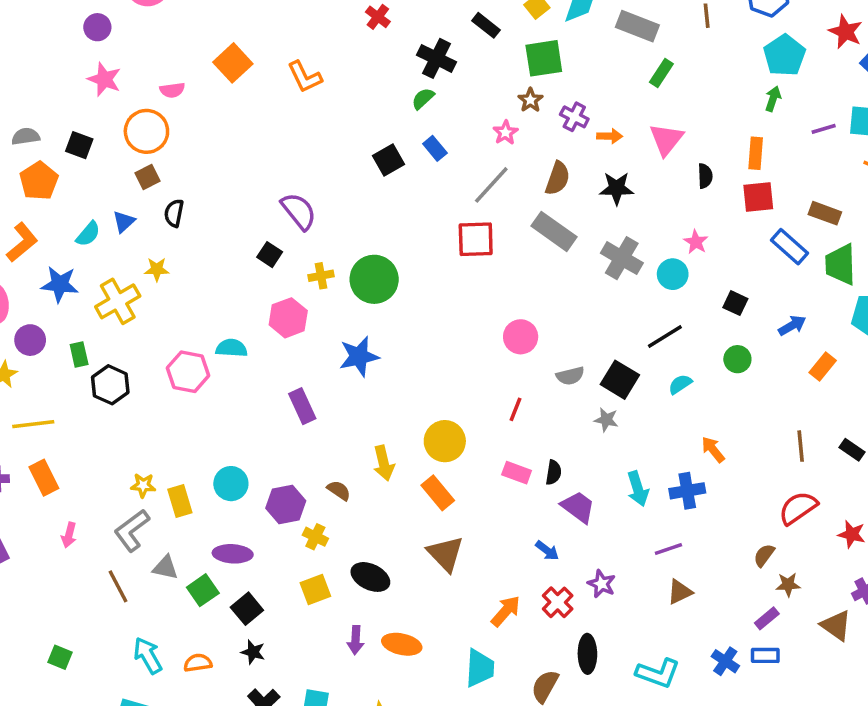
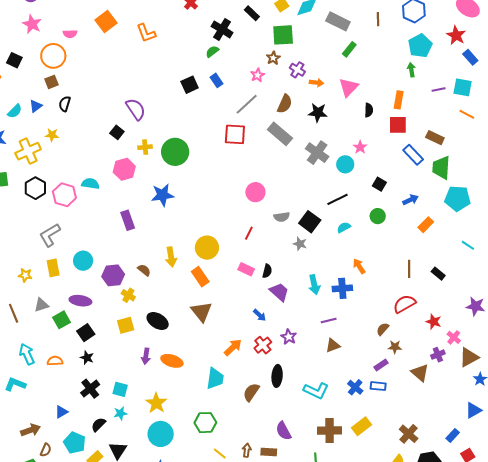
green arrow: (773, 99) -> (411, 70), turned -32
black hexagon: (110, 385) -> (35, 188), moved
yellow star: (143, 485) -> (25, 275), moved
gray L-shape: (132, 530) -> (50, 235), moved
gray triangle: (165, 568) -> (41, 305), turned -35

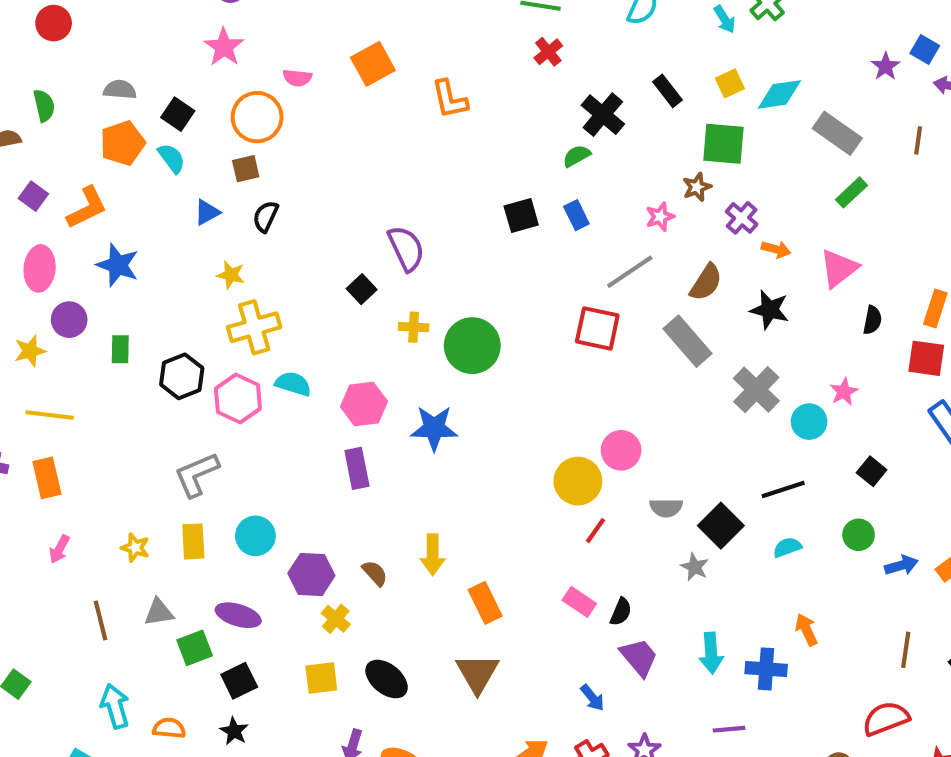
cyan semicircle: (15, 111) -> (172, 158), moved, turned -91
yellow cross: (28, 151) -> (254, 327), moved
pink hexagon: (124, 169) -> (364, 404), moved
blue arrow: (411, 200) -> (901, 565), moved
yellow circle: (207, 248) -> (578, 481), moved

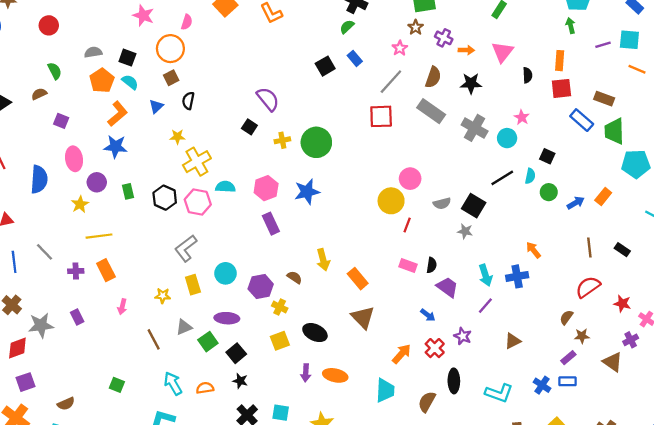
pink semicircle: (297, 78) -> (187, 22), turned -64
orange L-shape: (87, 208) -> (118, 114), moved
cyan semicircle: (787, 547) -> (530, 176), moved, turned 136
purple line: (729, 729) -> (485, 306), moved, turned -30

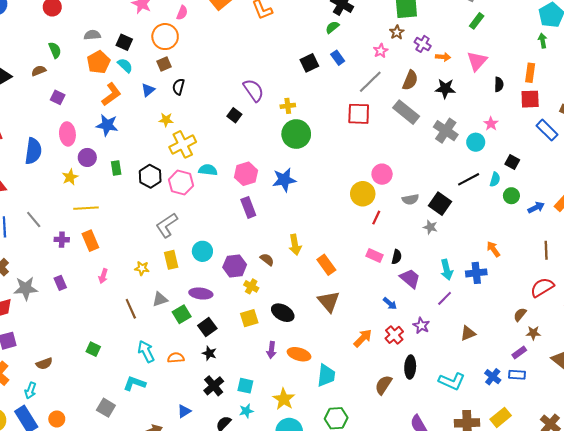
yellow cross: (282, 140) -> (288, 106), moved
cyan trapezoid: (385, 390) -> (326, 375), moved

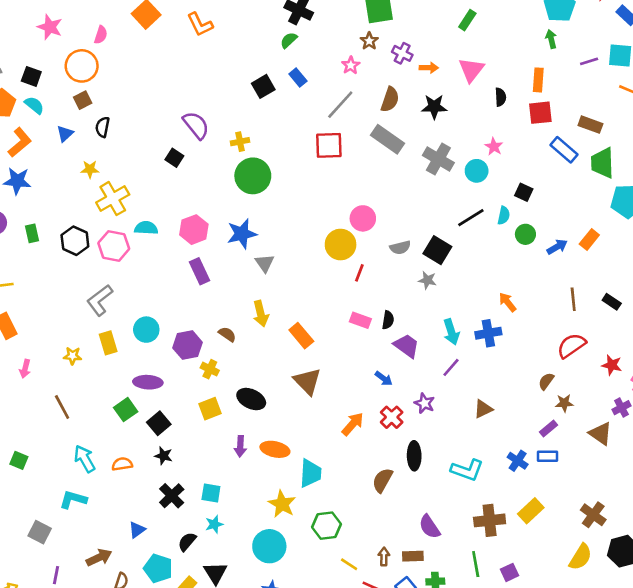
gray triangle: (160, 299) -> (265, 263), moved, turned -42
yellow star: (284, 399) -> (282, 504), moved

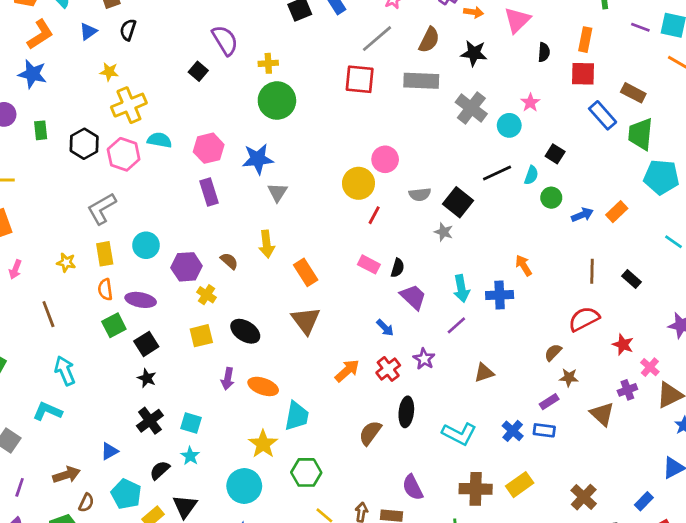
purple line: (589, 61) -> (640, 27), turned 30
gray rectangle: (388, 139) -> (421, 81), turned -40
orange semicircle: (122, 464) -> (105, 289), moved, turned -96
cyan star: (214, 524) -> (190, 456), turned -30

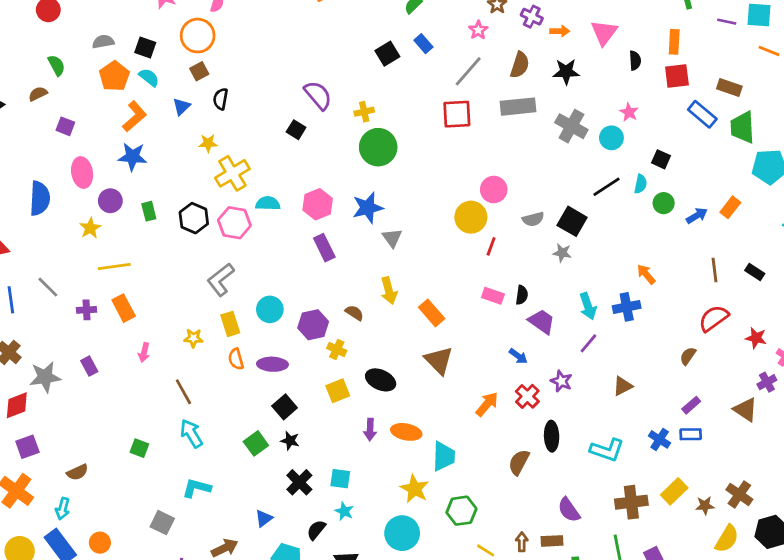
green square: (114, 325) -> (256, 443), moved
cyan arrow: (65, 371) -> (191, 433), moved
brown star: (569, 377) -> (705, 506), moved

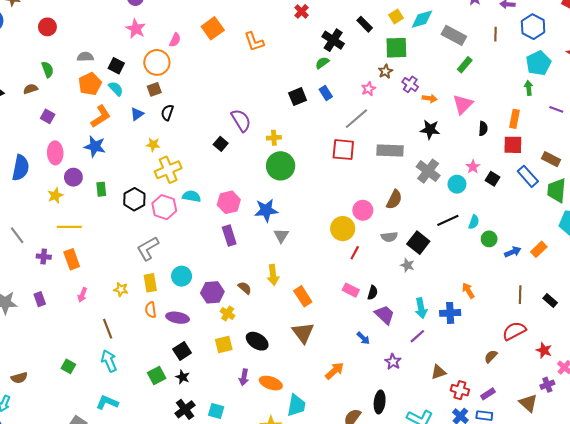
brown semicircle: (520, 65) -> (394, 199), moved
black square: (661, 159) -> (492, 179), moved
red cross: (527, 396) -> (460, 390), moved, turned -36

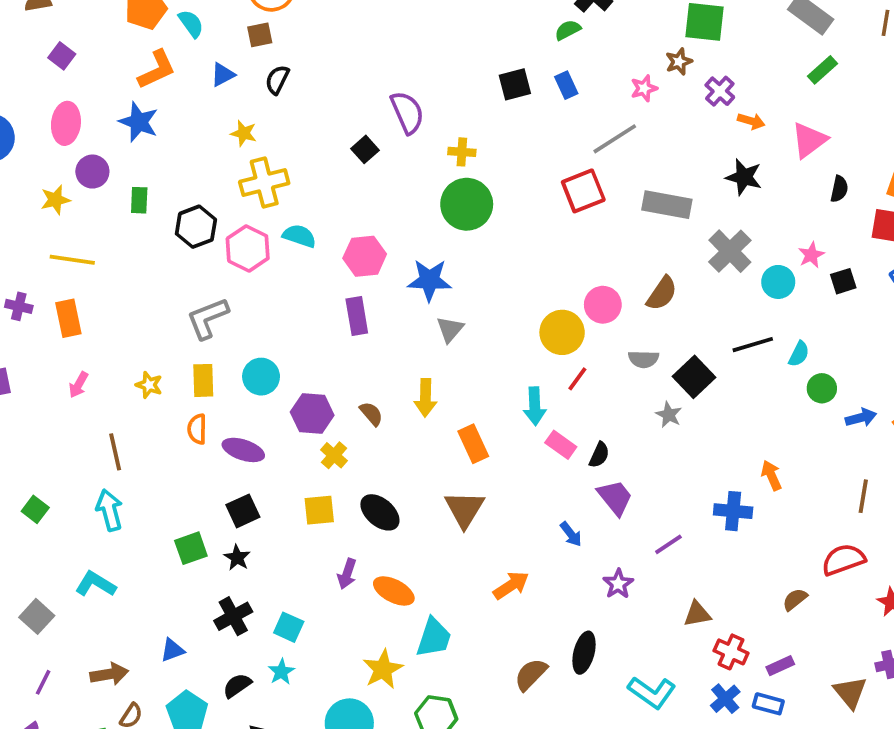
red square: (343, 150) -> (583, 191), turned -35
black square: (492, 179) -> (843, 281), turned 32
cyan arrow: (421, 308) -> (535, 406), moved

